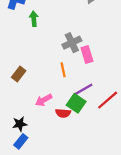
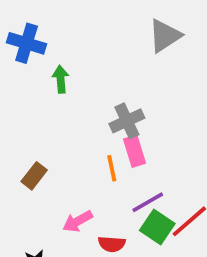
pink rectangle: (87, 55) -> (134, 151), moved
green square: (76, 103) -> (157, 227), moved

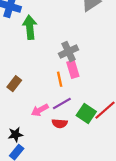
green arrow: (61, 79) -> (30, 27), size x1.5
purple line: (148, 202) -> (62, 104), moved

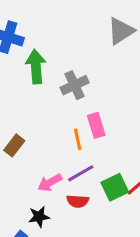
gray cross: (68, 52) -> (75, 85), moved
green square: (86, 113) -> (115, 187), turned 30
black star: (15, 134) -> (39, 217), moved

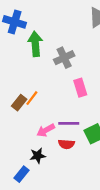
orange line: (78, 139) -> (32, 98), moved, turned 49
purple line: (81, 173) -> (69, 123), turned 30

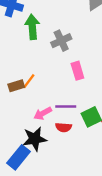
brown rectangle: (19, 103) -> (16, 86), turned 35
black star: (38, 156) -> (35, 139), size x1.5
blue rectangle: (21, 174) -> (18, 157), size x1.5

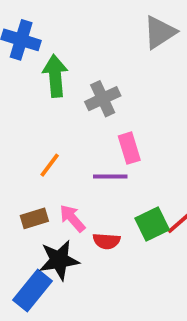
brown rectangle: (16, 86) -> (34, 218), moved
purple line: (66, 107) -> (110, 177), moved
pink arrow: (43, 113) -> (72, 218), turned 78

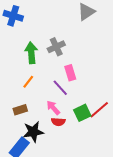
green arrow: (55, 76) -> (31, 53), moved
purple line: (110, 177) -> (60, 88), turned 48
pink arrow: (72, 218) -> (53, 108), moved

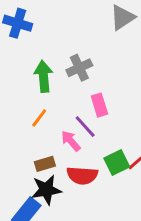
pink arrow: (53, 108) -> (71, 141), moved
brown rectangle: (20, 110) -> (45, 164), moved
red semicircle: (58, 122) -> (82, 175), size x1.5

